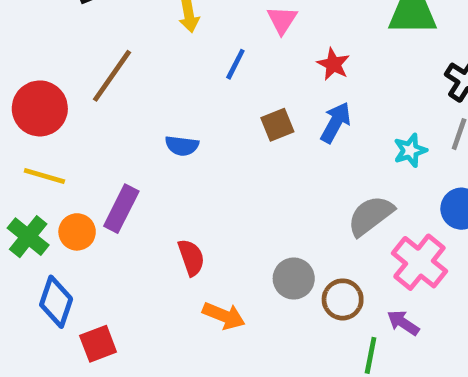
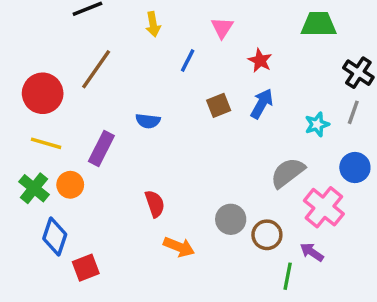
purple rectangle: (121, 209) -> (101, 149), moved

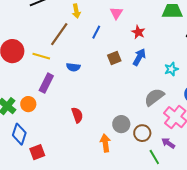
brown line: (96, 69) -> (59, 34), moved
yellow line: (46, 143) -> (41, 56), moved
orange arrow: (179, 247) -> (105, 143), moved, turned -120
green line: (288, 276) -> (154, 157), turned -42

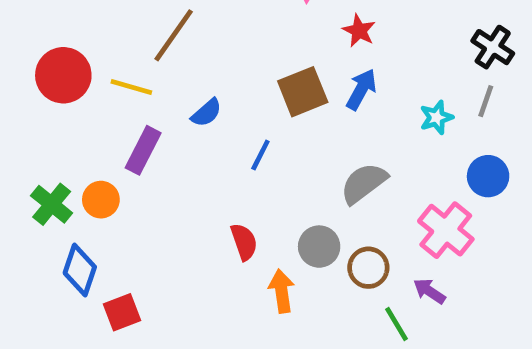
blue line: (96, 32) -> (260, 155), moved
brown square: (114, 58) -> (303, 92), size x1.5
blue semicircle: (73, 67) -> (206, 113), turned -48
gray semicircle: (154, 97) -> (364, 183), moved
red semicircle: (77, 115) -> (244, 242), moved

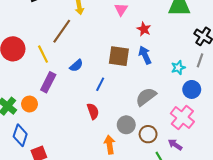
yellow line: (131, 87) -> (43, 54), turned 48
blue arrow: (361, 89) -> (145, 55), turned -54
brown square: (303, 92) -> (119, 56), turned 30
blue circle: (488, 176) -> (192, 89), moved
red semicircle: (244, 242) -> (93, 111), moved

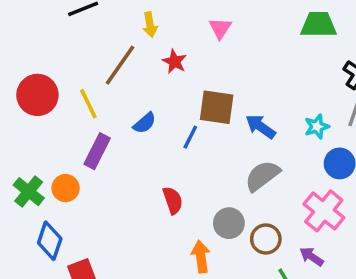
red star: (144, 29) -> (174, 62), moved
blue arrow: (145, 55) -> (261, 127), moved, turned -30
blue line: (100, 84) -> (190, 137), moved

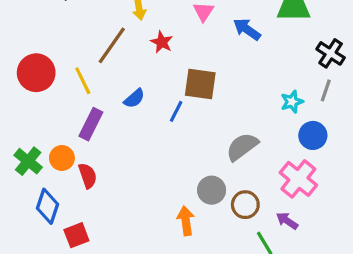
blue arrow: (261, 127) -> (247, 29), moved
red semicircle: (173, 200) -> (88, 176), moved

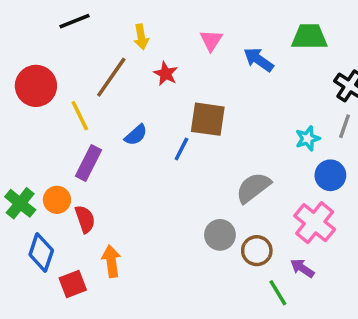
red circle: (36, 73) -> (36, 86), moved
orange arrow: (186, 221) -> (111, 261), moved

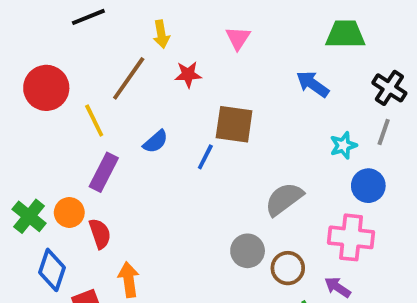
blue arrow: (259, 60) -> (313, 84), moved
red star: (166, 74) -> (188, 74), turned -30
pink cross: (315, 223) -> (351, 237), turned -33

